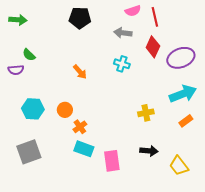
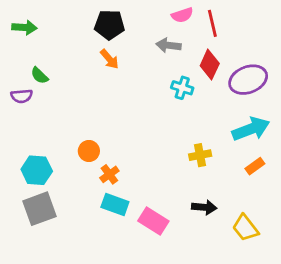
cyan cross: (122, 64) -> (182, 88), moved
orange arrow: (80, 72) -> (109, 59), moved
cyan hexagon: (33, 109) -> (37, 170), moved
pink rectangle: (112, 161) -> (153, 221), turned -50

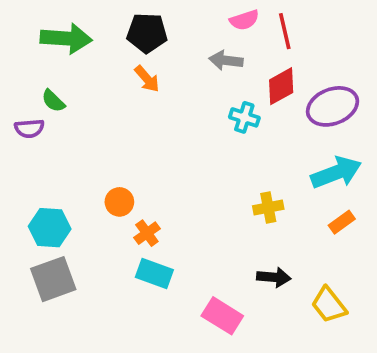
green arrow: (24, 27) -> (66, 38), moved, size x1.5
red diamond: (210, 65) -> (281, 86), turned 36
pink rectangle: (153, 221) -> (222, 316), moved

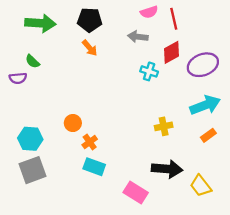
black arrow: (274, 277) -> (167, 169), size x1.5

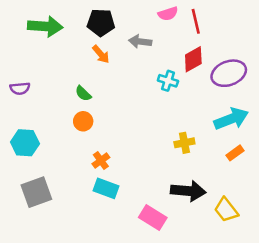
gray arrow: (138, 37) -> (140, 42), moved
green semicircle: (32, 61) -> (83, 93), moved
orange circle: (73, 123) -> (83, 121), moved
cyan hexagon: (30, 139) -> (25, 143), moved

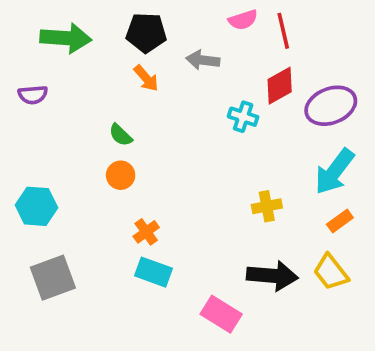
purple semicircle: (20, 88) -> (33, 95), moved
cyan arrow: (231, 119) -> (334, 172), turned 148
yellow trapezoid: (226, 210) -> (331, 272), moved

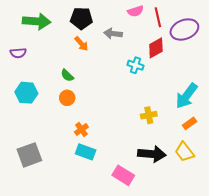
purple ellipse: (331, 106) -> (184, 30), moved
cyan hexagon: (36, 206) -> (26, 93), moved

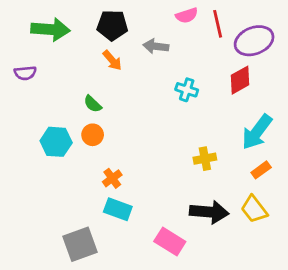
red diamond: (156, 48) -> (240, 80), moved
cyan hexagon: (26, 93) -> (56, 142), moved
gray square: (29, 155) -> (80, 244), moved

